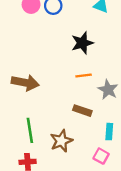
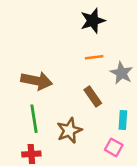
brown arrow: (25, 83) -> (37, 81), moved
brown rectangle: (82, 111) -> (93, 96), turned 36

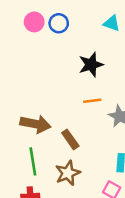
brown rectangle: (93, 96) -> (70, 139), moved

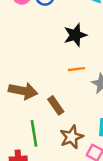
green line: (33, 161) -> (34, 133), moved
brown star: (68, 173) -> (72, 137), moved

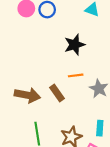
brown rectangle: (56, 105) -> (57, 93), moved

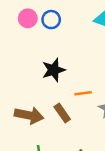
black star: (75, 45) -> (54, 70), moved

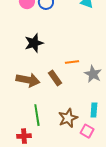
black star: (54, 70) -> (34, 43), moved

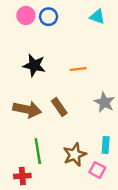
black star: (34, 43) -> (34, 65), turned 30
orange line: (72, 62) -> (78, 69), moved

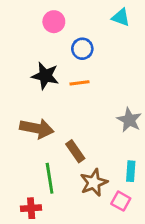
pink circle: (26, 15) -> (54, 22), moved
blue circle: (49, 17) -> (82, 49), moved
orange line: (78, 69) -> (79, 83), moved
brown rectangle: (59, 107) -> (75, 151), moved

